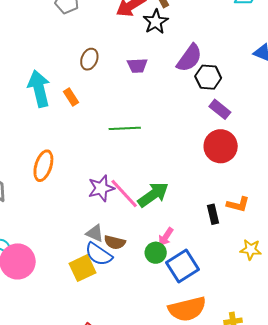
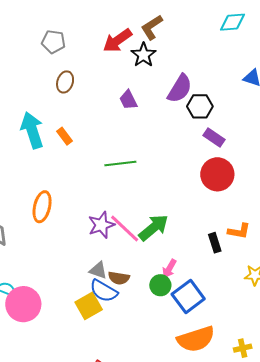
brown ellipse: (89, 59) -> (65, 82), moved
purple trapezoid: (137, 66) -> (128, 100), turned 70

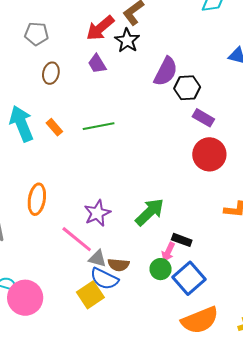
purple trapezoid: (128, 100) -> (97, 64), moved
green line: (120, 164) -> (99, 126), moved
pink line: (125, 228) -> (77, 239), moved
black rectangle: (215, 243) -> (182, 240), moved, turned -48

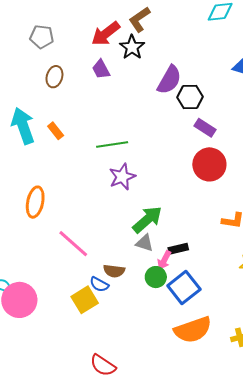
green line: (99, 126) -> (112, 145), moved
purple star: (97, 213) -> (122, 177), moved
black rectangle: (182, 240) -> (178, 249), turned -36
gray triangle: (97, 259) -> (145, 243), moved
blue semicircle: (104, 279) -> (99, 284), size x0.7

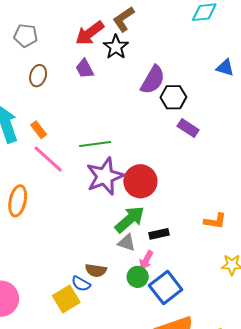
red circle: (209, 164) -> (140, 181), moved
purple star: (122, 177) -> (105, 176), size x1.4
pink line: (73, 244) -> (48, 159), moved
black rectangle: (178, 249) -> (159, 234), moved

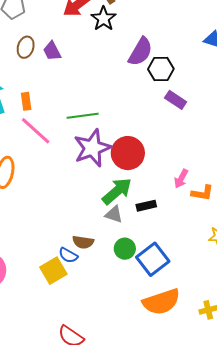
purple trapezoid: (85, 69) -> (52, 51), moved
orange rectangle: (39, 130) -> (26, 101), turned 30
pink arrow: (146, 260) -> (181, 179), moved

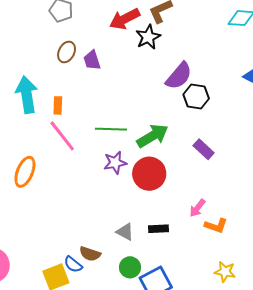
purple rectangle: (176, 100) -> (204, 149), moved
purple star: (92, 148) -> (115, 163), size x0.6
green arrow: (117, 191) -> (153, 136), moved

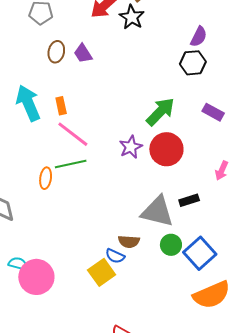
purple semicircle: (179, 76) -> (199, 37), moved, size x0.7
green line: (111, 129) -> (71, 164), moved
orange ellipse: (25, 172) -> (46, 178), size x0.7
gray triangle: (125, 232) -> (157, 212), size x1.8

